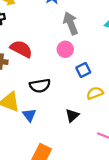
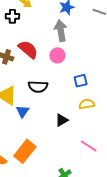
gray arrow: (71, 23) -> (61, 31), moved
pink circle: (65, 49) -> (57, 55), moved

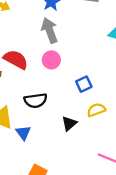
black triangle: (62, 120) -> (69, 124), moved

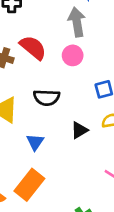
blue triangle: (23, 133) -> (35, 142), moved

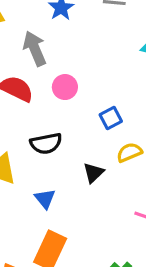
gray arrow: (77, 22) -> (35, 49), moved

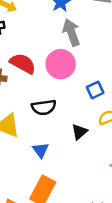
gray arrow: (35, 49) -> (71, 32), moved
pink circle: (65, 87) -> (61, 64), size x1.5

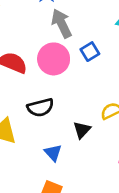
blue square: (95, 90) -> (90, 52), moved
blue triangle: (41, 150) -> (53, 153), moved

